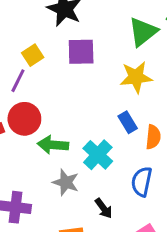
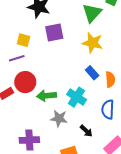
yellow square: (33, 55) -> (23, 40), turned -32
yellow star: (136, 77) -> (93, 43), turned 30
purple line: (18, 81) -> (17, 58), turned 56

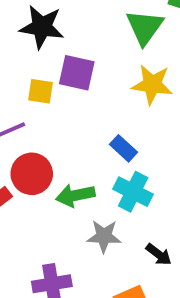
purple square: (54, 33) -> (77, 73), turned 30
yellow square: (23, 40) -> (40, 91), moved
blue rectangle: (92, 73) -> (124, 148), moved

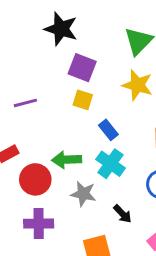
yellow square: (40, 91) -> (83, 100), moved
red circle: (32, 174) -> (35, 179), moved

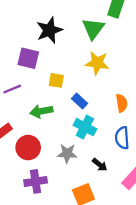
black star: (61, 29) -> (49, 30), moved, turned -30
purple square: (82, 68) -> (28, 58), moved
green arrow: (67, 160) -> (41, 111), moved

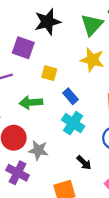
gray star: (67, 153) -> (38, 150), moved
purple cross: (36, 181) -> (18, 173), turned 30

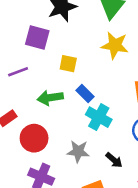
blue rectangle: (70, 96) -> (85, 93), moved
gray star: (38, 150) -> (78, 151), moved

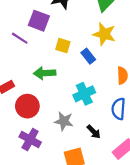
purple line: (18, 72) -> (20, 38), moved, turned 48
blue rectangle: (85, 93) -> (88, 56), moved
cyan cross: (99, 117) -> (84, 94), turned 30

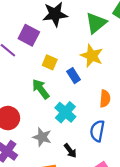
green arrow: (45, 73) -> (41, 89), moved, turned 50
cyan cross: (84, 94) -> (65, 112), turned -30

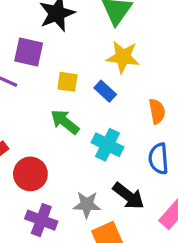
gray star: (42, 137) -> (87, 205), moved
black arrow: (70, 151) -> (129, 196), size x1.5

